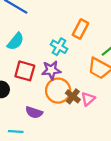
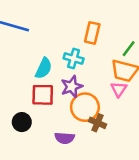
cyan semicircle: (16, 41) -> (44, 68), moved
brown cross: (73, 96) -> (97, 123), moved
pink triangle: (88, 99) -> (119, 89), moved

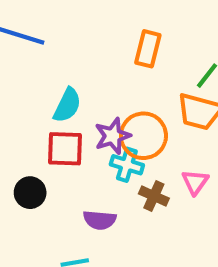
cyan cross: (74, 59) -> (127, 165), moved
pink triangle: (119, 89) -> (195, 182), moved
orange circle: (85, 107) -> (143, 136), moved

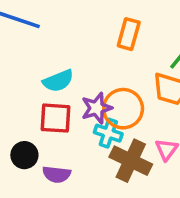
cyan semicircle: (67, 105) -> (58, 81), turned 40
brown cross: (154, 196) -> (131, 161), size x1.6
purple semicircle: (100, 220) -> (57, 174), moved

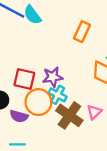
cyan semicircle: (58, 81) -> (32, 15), moved, turned 66
orange circle: (123, 109) -> (38, 102), moved

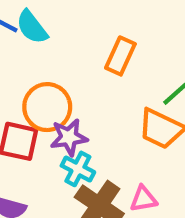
orange circle: (38, 102) -> (47, 107), moved
pink triangle: (94, 112) -> (143, 199), turned 35

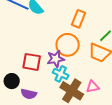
orange circle: (47, 107) -> (68, 45), moved

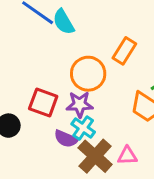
orange circle: (68, 45) -> (88, 74), moved
purple semicircle: (29, 94) -> (66, 139), moved

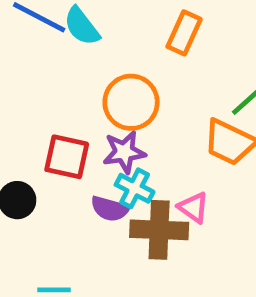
orange rectangle: (124, 51) -> (184, 33), moved
brown cross: (95, 156) -> (159, 230), turned -32
pink triangle: (127, 156) -> (193, 207), moved, turned 45

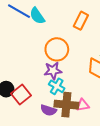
red square: (67, 157) -> (21, 95), moved, turned 36
pink triangle: (193, 207) -> (83, 105), moved, turned -48
purple semicircle: (110, 209) -> (48, 110), moved

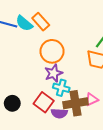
orange rectangle: (81, 21) -> (41, 22), moved, turned -54
red square: (21, 95) -> (44, 102), moved

